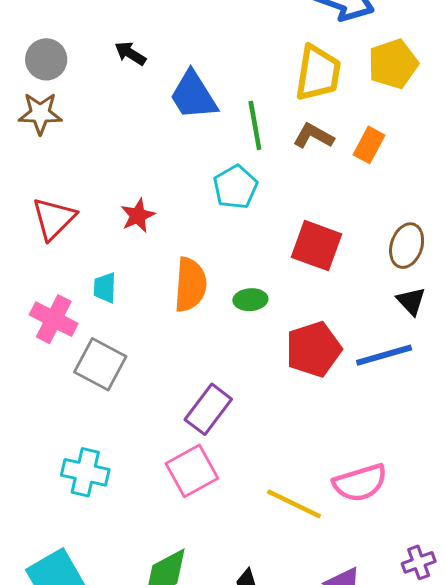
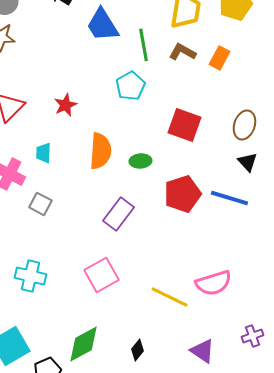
blue line: (384, 355) -> (229, 198), turned 33
gray square: (100, 364) -> (40, 204), size x0.7
purple rectangle: (208, 409) -> (118, 214), moved

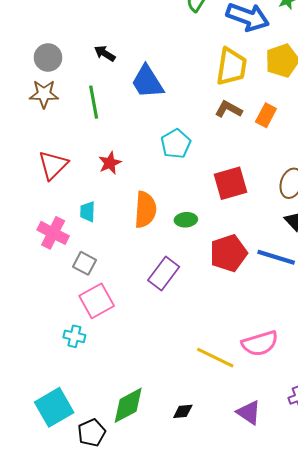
green line: (143, 45) -> (94, 102), moved
red square: (184, 125) -> (230, 183), turned -36
pink square: (101, 275) -> (97, 301), moved
cyan cross: (30, 276) -> (74, 336), size x0.7
black diamond: (137, 350) -> (183, 411), turned 45

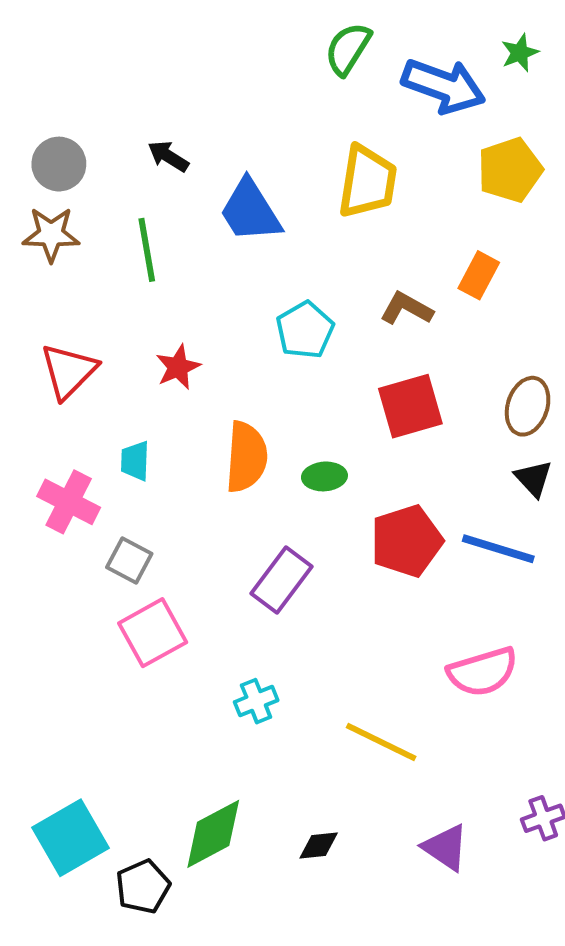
yellow trapezoid: (232, 67) -> (367, 182), moved
brown L-shape: (228, 109) -> (406, 309), moved
cyan cross: (74, 336) -> (256, 701), moved, turned -35
pink semicircle: (260, 343) -> (483, 672), moved

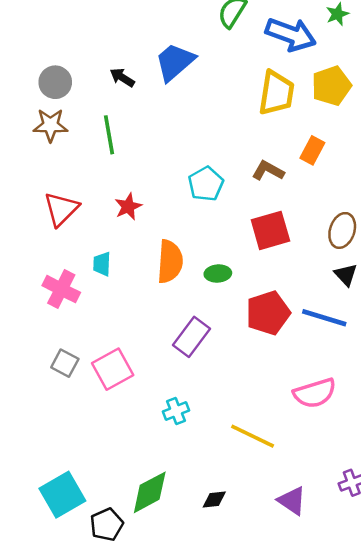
yellow trapezoid: (367, 182) -> (276, 93), moved
blue trapezoid: (250, 211) -> (175, 62), moved, turned 81
gray square: (129, 560) -> (65, 363), moved

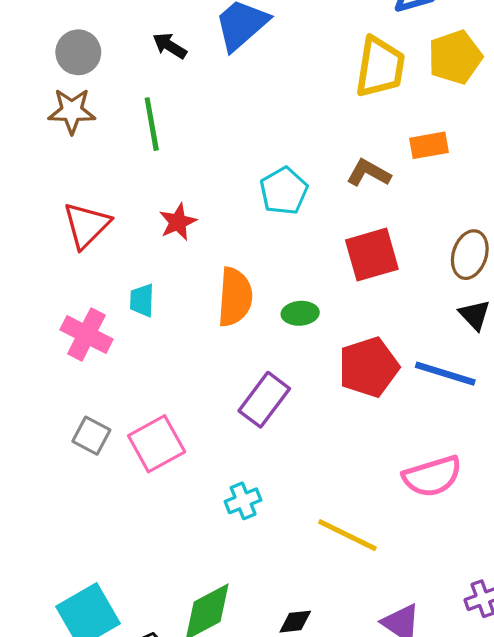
orange rectangle: (312, 150) -> (429, 145), turned 52

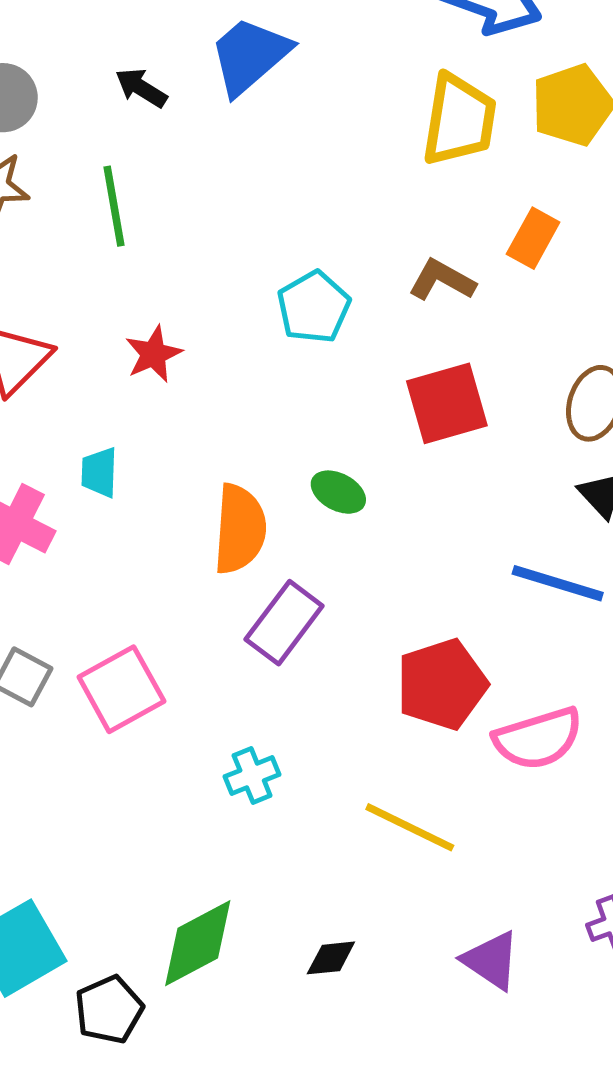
orange rectangle: (429, 145) -> (533, 238), turned -51
orange semicircle: (235, 297) -> (240, 529), moved
green ellipse: (300, 313) -> (338, 492), turned 32
red pentagon: (369, 367) -> (442, 684), moved

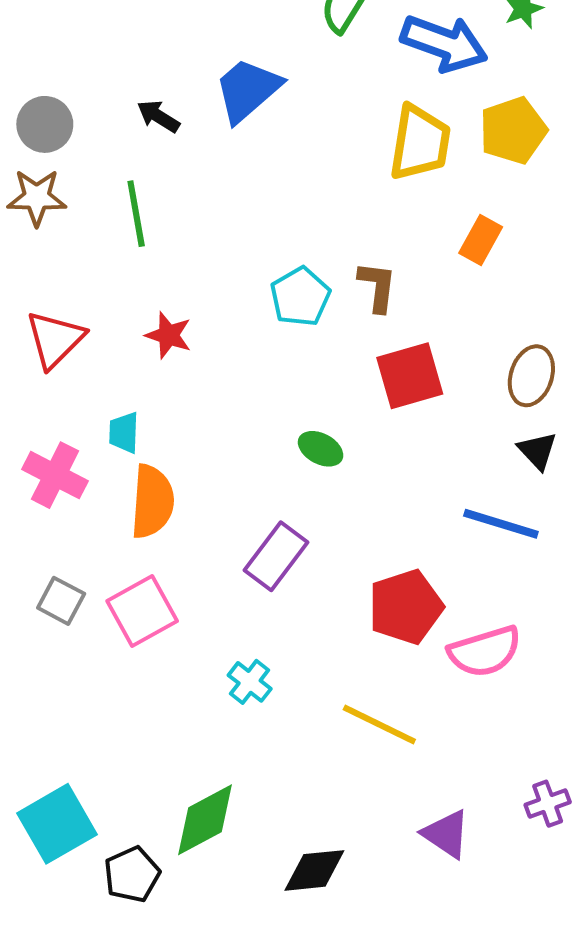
brown L-shape: (442, 280) -> (377, 287), moved, turned 68
red star: (153, 354) -> (168, 335), turned -30
orange semicircle: (240, 529) -> (152, 501), moved
cyan cross: (252, 775) -> (250, 682), turned -30
black diamond: (331, 958) -> (314, 870), moved, size x1.5

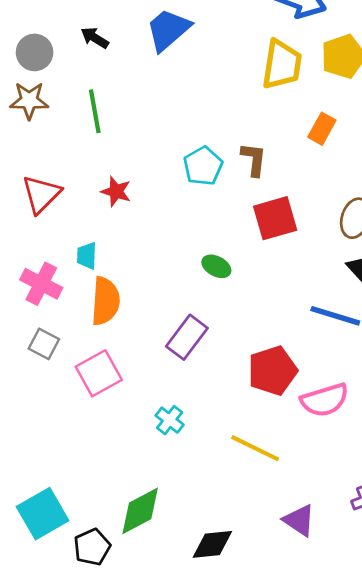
black arrow: (158, 116) -> (95, 38), moved
gray square: (61, 601) -> (44, 344), moved

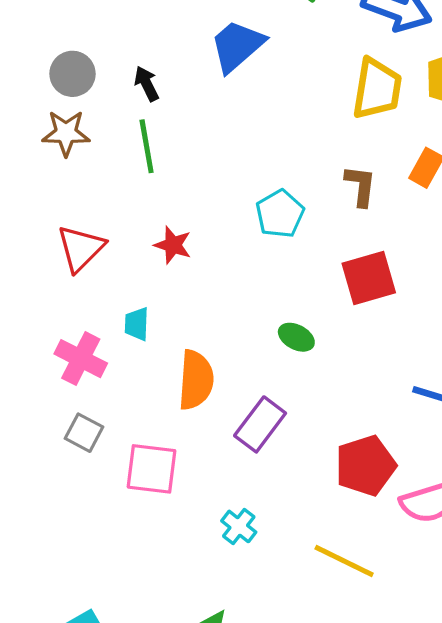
black arrow: (95, 38) -> (147, 84), moved, turned 32
brown L-shape: (254, 159) -> (361, 186), moved
orange semicircle: (105, 301) -> (196, 380), moved
pink square: (99, 373) -> (151, 469), turned 36

